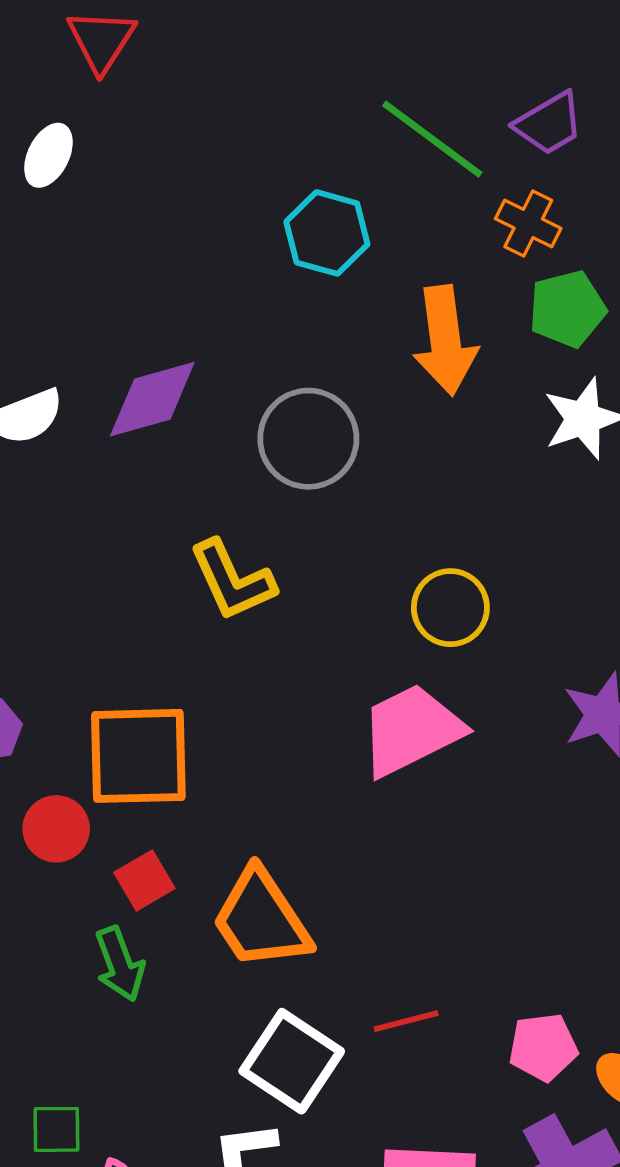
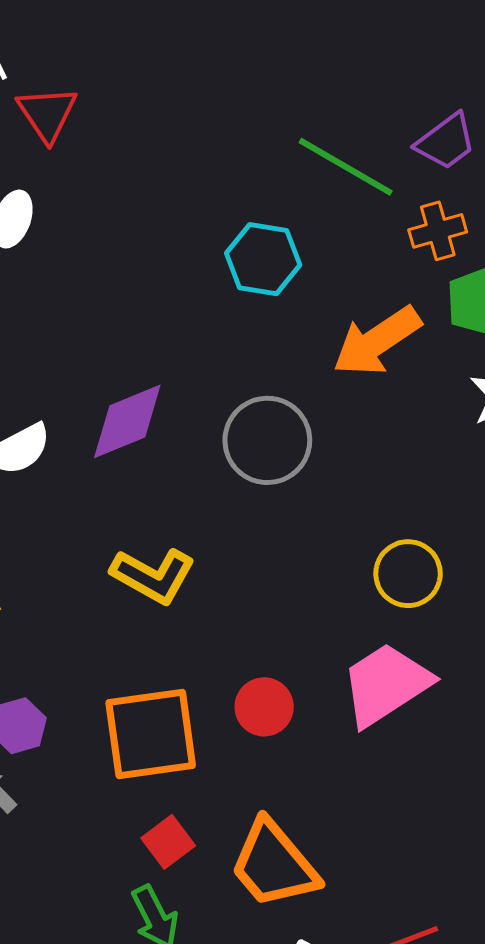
orange cross: (528, 223) -> (438, 231), turned -36
orange arrow: (445, 340) -> (377, 341), turned 70
yellow L-shape: (232, 580) -> (153, 576), moved, turned -30
red circle: (56, 829) -> (264, 707), moved

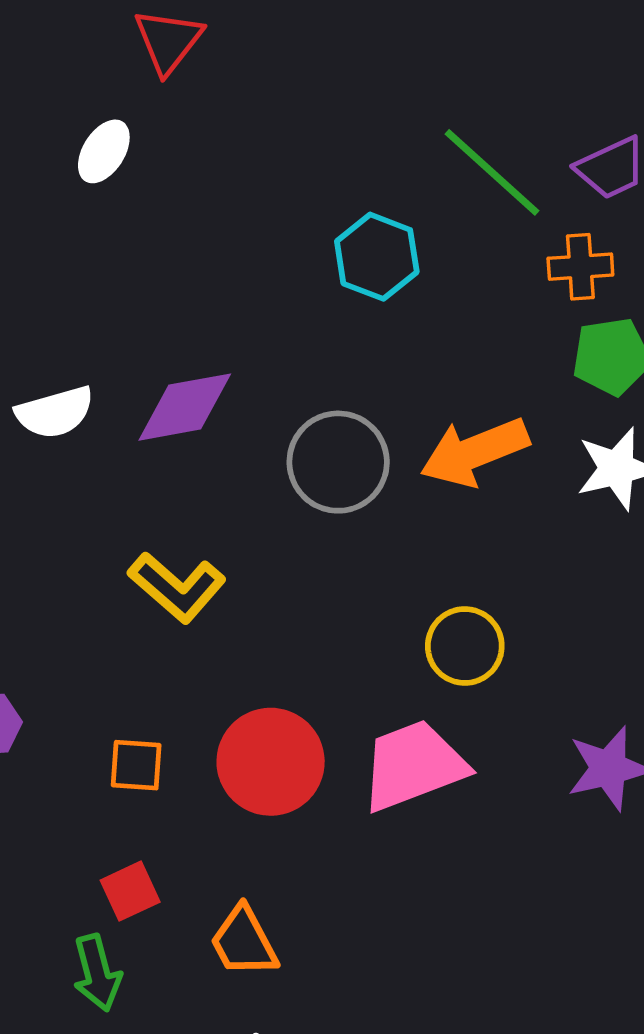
orange arrow: (377, 341) -> (475, 452), moved
red circle: (264, 707) -> (271, 762), size x1.6
orange square: (151, 734) -> (136, 765), size x0.5
orange trapezoid: (274, 864) -> (244, 942), size x0.7

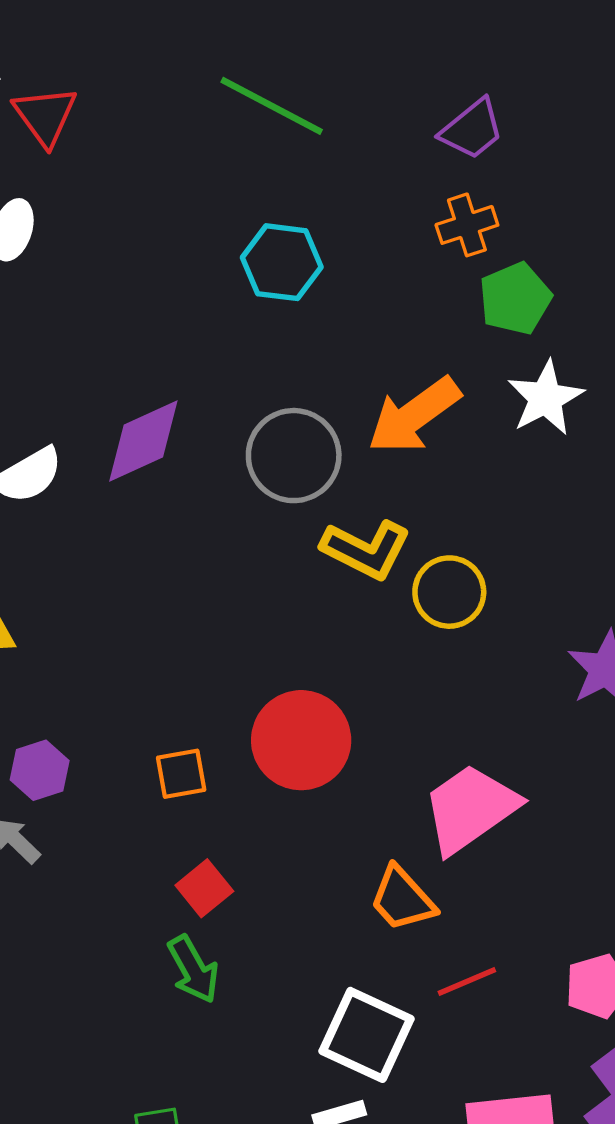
green line: (492, 172) -> (272, 106), moved
yellow L-shape: (177, 587) -> (366, 550), moved
pink trapezoid: (413, 765) -> (470, 808), moved
orange trapezoid: (244, 942) -> (402, 899), moved

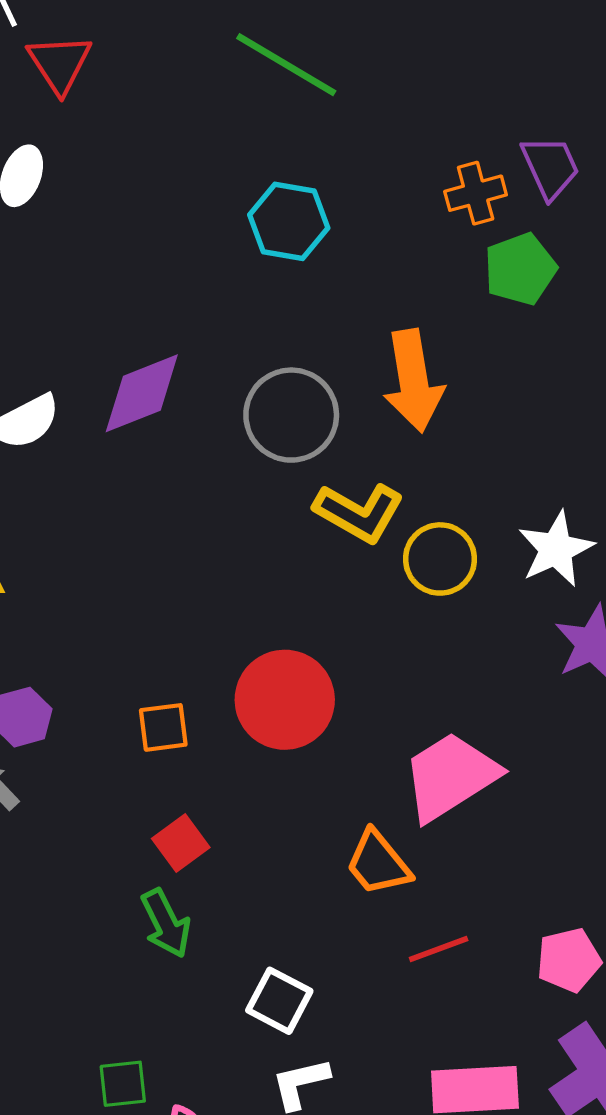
purple trapezoid: (472, 129) -> (550, 167), moved, turned -78
white star: (546, 398) -> (556, 549), moved
orange arrow: (414, 415) -> (413, 381), turned -66
white square: (366, 1035) -> (279, 1001), moved, size x0.7

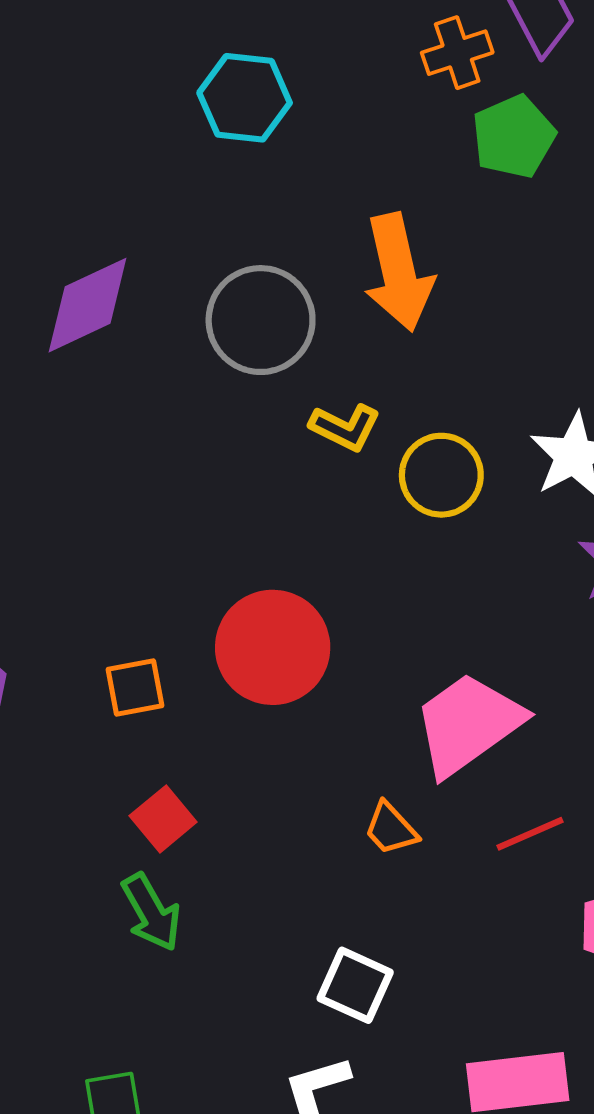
yellow L-shape: (359, 512) -> (345, 427), size x0.7
orange trapezoid: (378, 863) -> (391, 829), size x0.7
red line: (439, 949) -> (530, 834), moved
white square: (279, 1001) -> (355, 985), moved

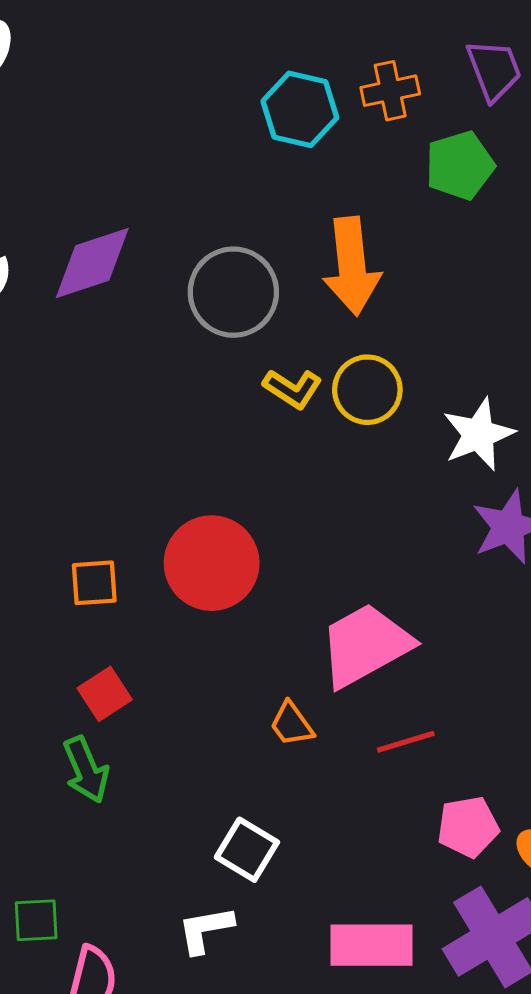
orange cross: (457, 53) -> (390, 91), moved
cyan hexagon: (245, 98) -> (300, 109), moved
yellow circle: (441, 475) -> (367, 390), moved

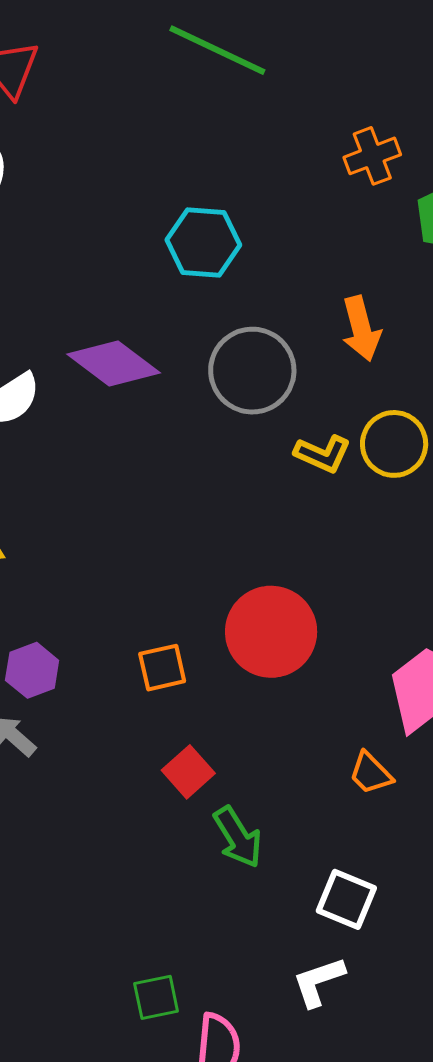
cyan hexagon: (300, 109) -> (203, 242), moved
purple diamond: (92, 263) -> (114, 363), turned 64
orange arrow: (352, 266) -> (361, 329), size x0.7
green arrow: (86, 770) -> (238, 837), moved

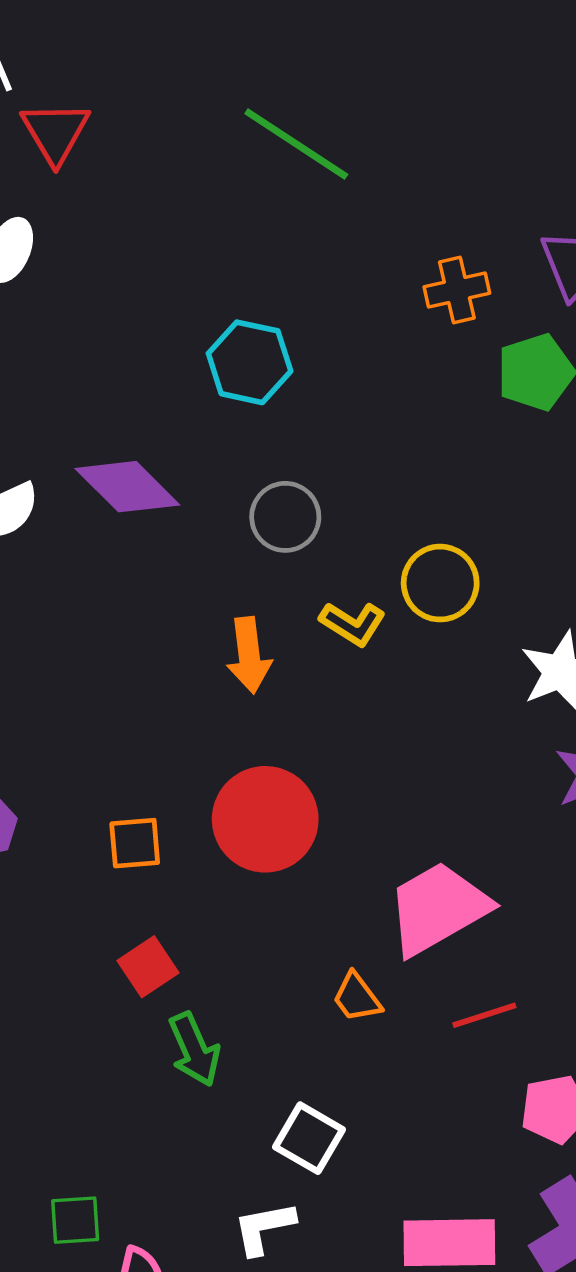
orange arrow: (361, 329) -> (249, 655), moved
gray circle: (252, 371) -> (285, 517), size x0.7
yellow circle: (394, 444) -> (440, 583), moved

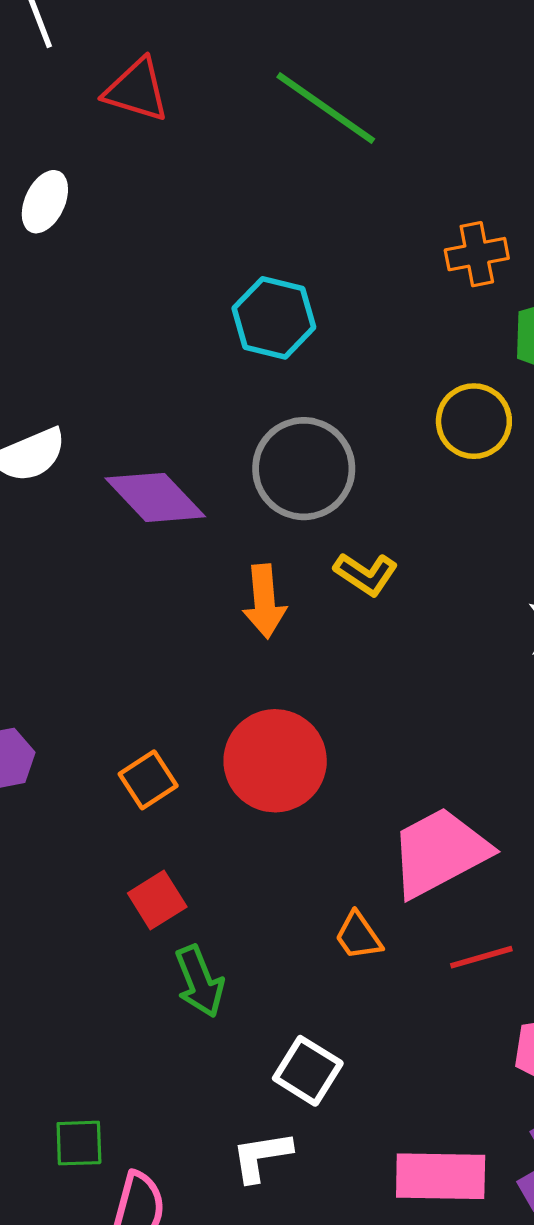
red triangle: (55, 132) -> (137, 90), moved, turned -44
purple diamond: (127, 487) -> (155, 497), moved
gray circle: (285, 517) -> (304, 469), size x1.5
yellow circle: (440, 583) -> (474, 421), moved
orange square: (135, 843) -> (148, 780), turned -30

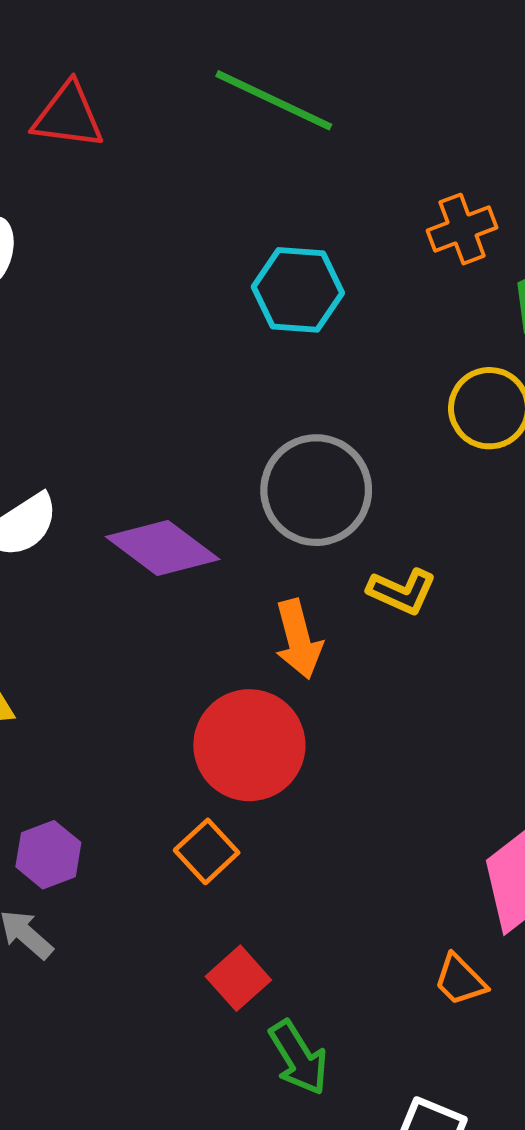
cyan hexagon: (274, 318) -> (298, 290), moved
red circle: (275, 761) -> (249, 745), moved

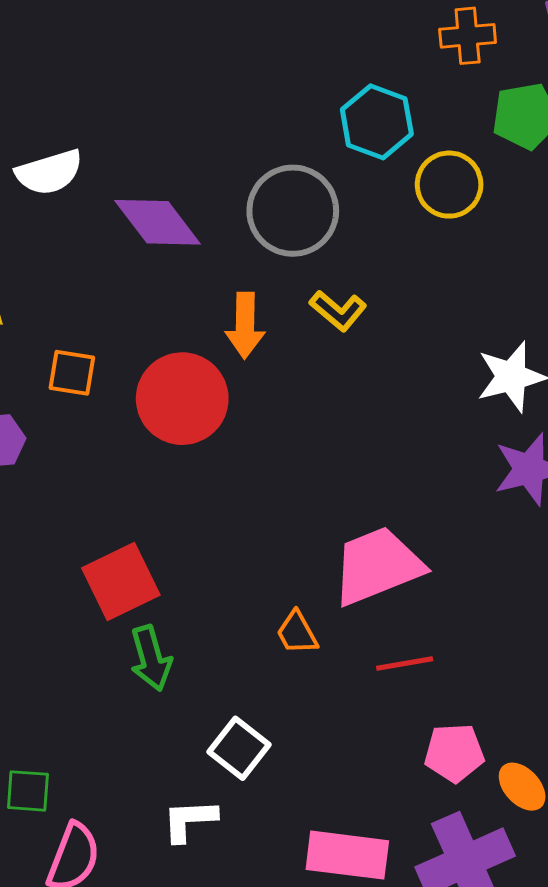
cyan hexagon: (298, 290) -> (377, 122), moved
orange square: (207, 851) -> (72, 373), moved, turned 36
red square: (238, 978) -> (121, 582), size x1.5

